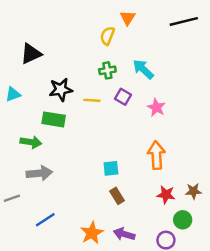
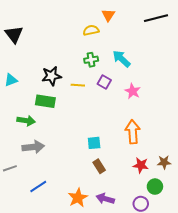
yellow semicircle: (107, 36) -> (91, 30), turned 56
black triangle: (31, 54) -> (14, 34), moved, turned -42

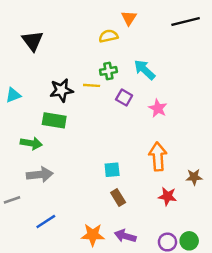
black triangle: (14, 34) -> (33, 41), moved
yellow line: (78, 85) -> (92, 85), moved
brown star: (164, 162) -> (194, 177), moved
green circle: (155, 187) -> (189, 241), moved
orange star: (78, 198) -> (93, 235), turned 30

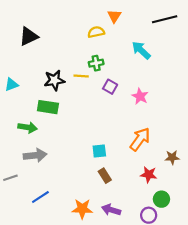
black triangle: (33, 41) -> (29, 36), turned 42
cyan arrow: (145, 70) -> (141, 50), moved
orange arrow: (158, 157) -> (140, 139), turned 40
green circle: (189, 241) -> (161, 199), moved

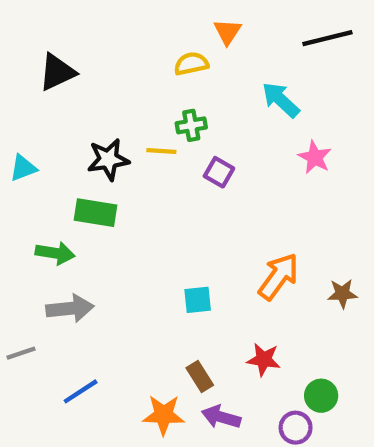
pink star: (140, 96) -> (315, 157), moved
brown star: (172, 157) -> (342, 294), moved
red star: (149, 175) -> (264, 360), moved
brown rectangle: (105, 176) -> (200, 377), moved

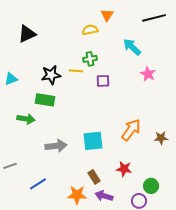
purple square: (219, 172) -> (103, 81), turned -32
cyan square: (198, 300) -> (93, 141), size x1.5
gray arrow: (70, 308) -> (56, 146), moved

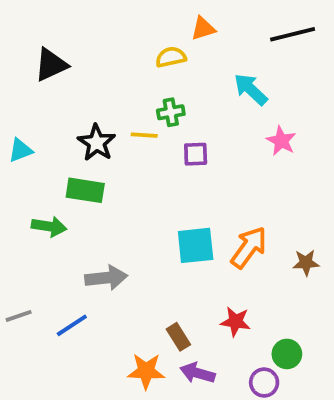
orange triangle: (107, 15) -> (203, 29), turned 40
black star: (51, 75) -> (97, 143), turned -30
cyan square: (93, 141) -> (196, 245), moved
blue line: (38, 184) -> (72, 325), moved

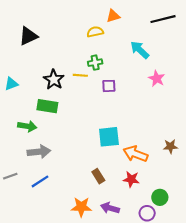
orange arrow: (249, 247) -> (135, 154), moved, turned -105
gray arrow: (106, 278) -> (39, 152), moved
brown rectangle: (178, 337) -> (98, 176), moved

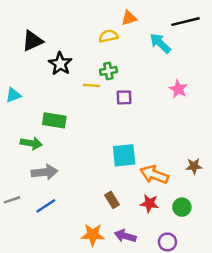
cyan arrow: (140, 50) -> (160, 43), moved
black star: (54, 80) -> (60, 64), moved
green circle: (160, 197) -> (182, 207), moved

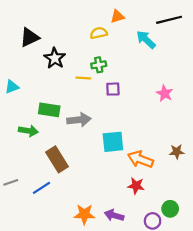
pink star: (178, 89) -> (165, 93), moved
gray arrow: (45, 172) -> (79, 120), moved
brown rectangle: (112, 200) -> (57, 159), moved, size x1.6
green circle: (182, 207) -> (170, 209), moved

